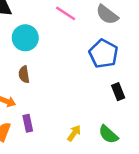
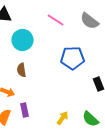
blue pentagon: (103, 54) -> (73, 58), moved, turned -30

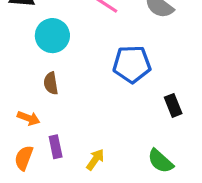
yellow arrow: (63, 118) -> (95, 159), moved

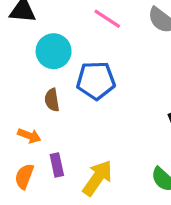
blue pentagon: (132, 64) -> (96, 80), moved
yellow arrow: (95, 159) -> (97, 178), size x1.6

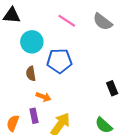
orange arrow: (29, 136) -> (43, 97), moved

